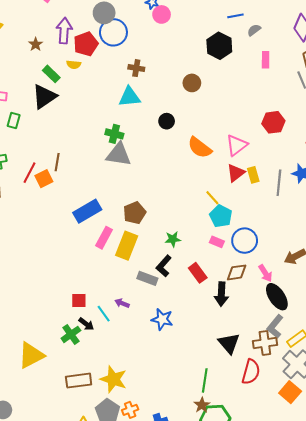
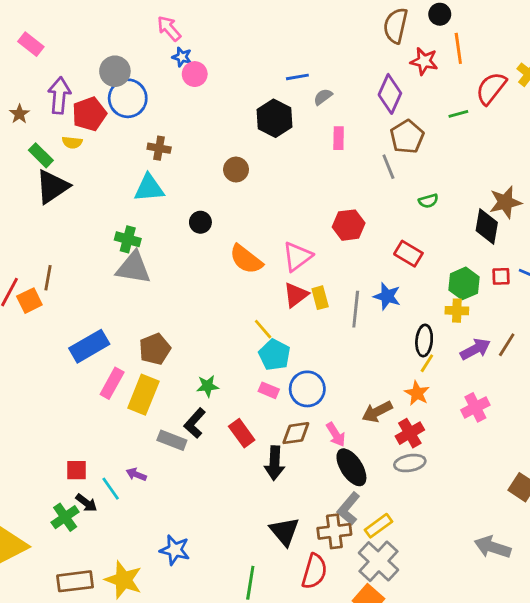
black triangle: (44, 97) -> (52, 187), moved
blue star: (162, 319) -> (175, 550), moved

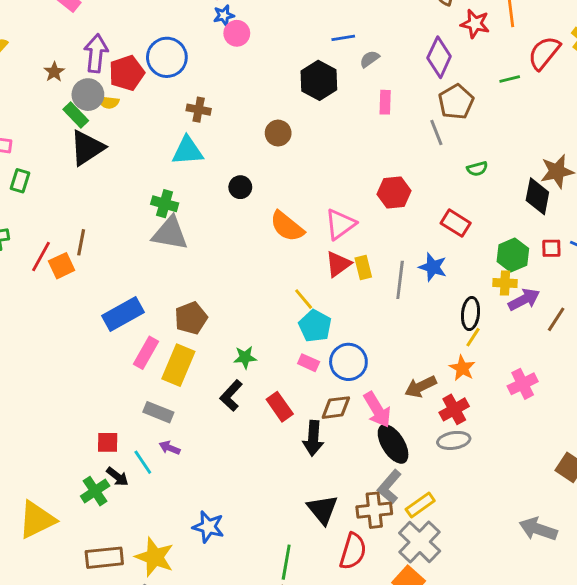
blue star: (182, 57) -> (224, 15), turned -30
gray circle: (115, 71) -> (88, 95), moved
purple arrow: (475, 349) -> (524, 300), moved
pink arrow: (336, 435) -> (377, 410), size x1.4
gray rectangle: (172, 440) -> (158, 412), moved

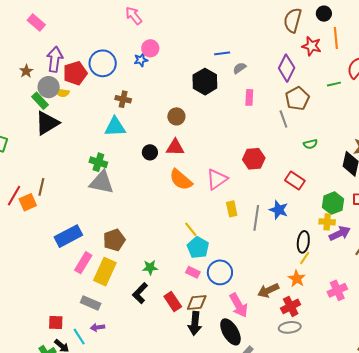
blue star: (224, 15) -> (141, 60), moved
red triangle: (338, 264) -> (175, 147), moved, turned 36
brown diamond: (336, 408) -> (197, 302), moved
black ellipse: (393, 444) -> (230, 332), moved
purple arrow: (170, 448) -> (98, 327), turned -32

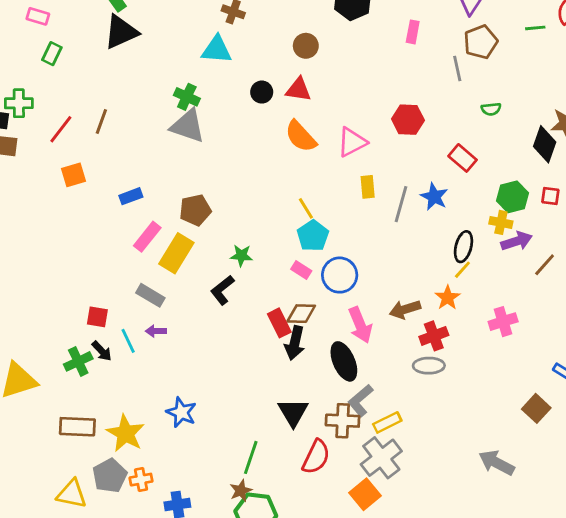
orange square: (28, 202) -> (73, 175), moved
blue rectangle: (68, 236) -> (131, 196), size x0.6
red rectangle: (173, 301) -> (279, 323), moved

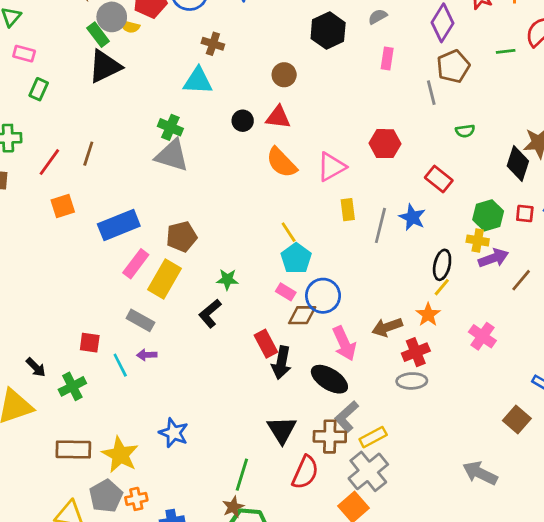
blue rectangle: (131, 196) -> (119, 225), size x1.8
brown diamond: (301, 314) -> (302, 315), moved
pink cross: (503, 322) -> (482, 336), turned -36
black arrow: (102, 351) -> (36, 367), moved
black ellipse: (344, 361) -> (329, 379), turned -33

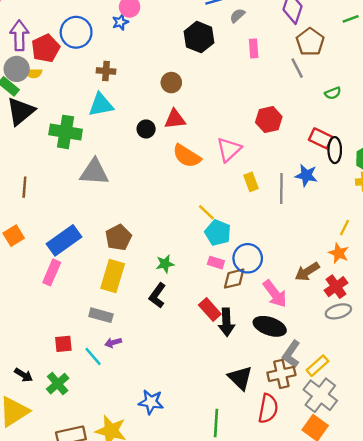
green cross: (170, 127) -> (66, 132), moved, size x1.5
pink rectangle: (136, 264) -> (52, 272), moved
black ellipse: (442, 265) -> (335, 150), moved

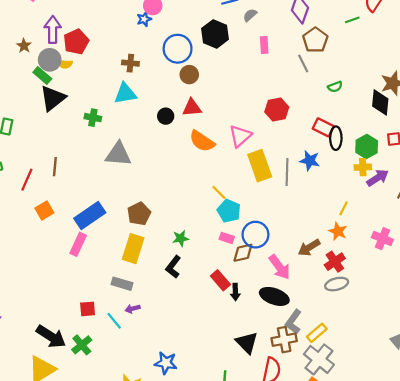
blue circle: (76, 32) -> (178, 49), moved
green cross: (66, 132) -> (93, 118), size x0.6
yellow rectangle: (251, 182) -> (260, 166), size x1.8
black arrow: (226, 322) -> (235, 292), size x0.7
black arrow: (24, 375) -> (51, 337), size x1.8

